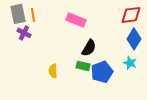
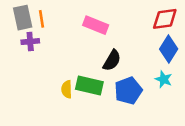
purple cross: (24, 33) -> (30, 42), turned -32
green rectangle: (83, 66) -> (89, 86), moved, size x1.5

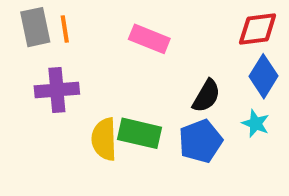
purple cross: (30, 42) -> (57, 90), moved, size x1.5
black semicircle: (112, 60) -> (206, 96), moved
yellow semicircle: (67, 89) -> (104, 139), size x1.5

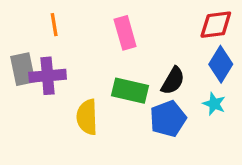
gray rectangle: (35, 27) -> (23, 69), moved
pink rectangle: (149, 39) -> (125, 33), turned 52
green rectangle: (140, 133) -> (130, 91), moved

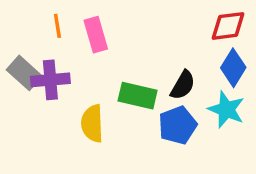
pink rectangle: (125, 33) -> (96, 35), moved
gray rectangle: (23, 69) -> (24, 73), turned -36
cyan star: (214, 104) -> (226, 110), size x1.5

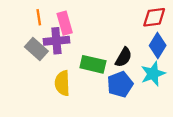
gray rectangle: (24, 73) -> (36, 49), moved
purple cross: (50, 80) -> (56, 41), moved
cyan star: (226, 110) -> (153, 74), turned 30

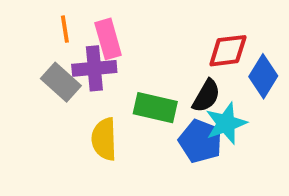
red diamond: (154, 17) -> (228, 51), moved
cyan star: (153, 74) -> (226, 123), moved
blue pentagon: (120, 84) -> (200, 141), turned -30

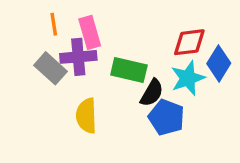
black semicircle: (206, 96) -> (152, 93), moved
green rectangle: (155, 108) -> (129, 70), moved
cyan star: (226, 123) -> (188, 78), moved

